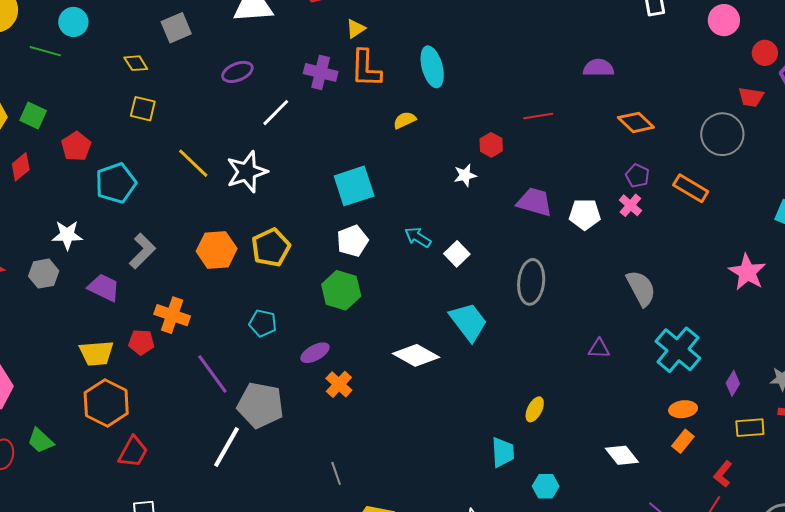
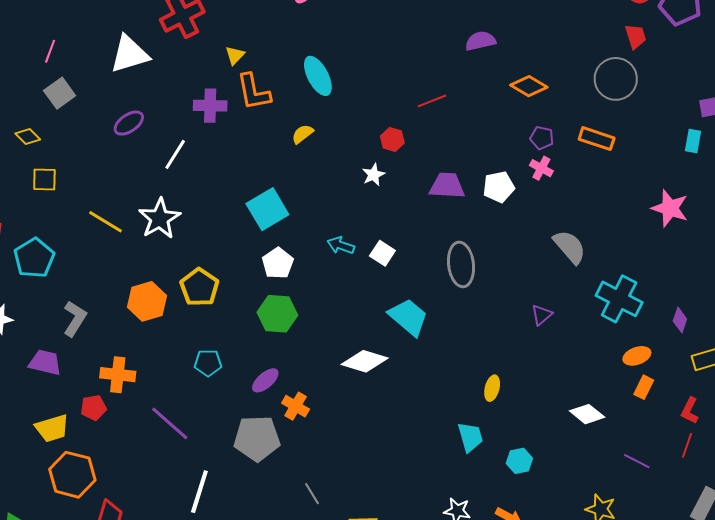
red trapezoid: (751, 97) -> (636, 36), turned -104
purple triangle: (599, 349) -> (542, 315), turned -30
gray pentagon: (260, 405) -> (257, 438), moved

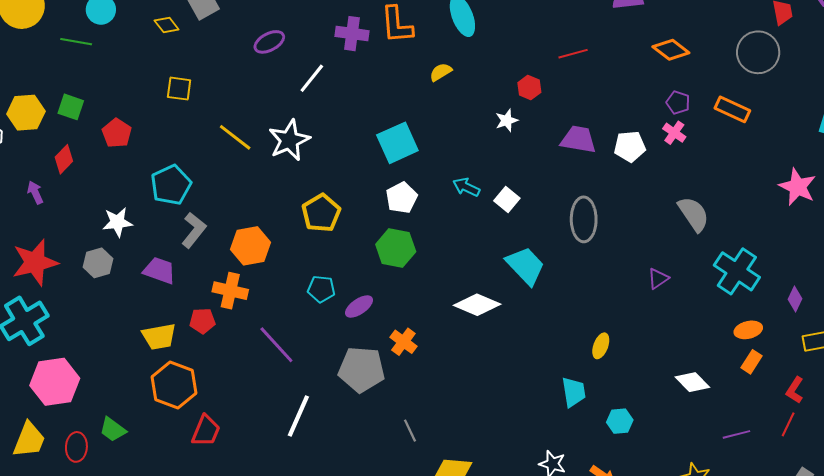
yellow diamond: (28, 137) -> (167, 25), moved
cyan pentagon: (34, 258) -> (171, 185), moved
orange hexagon: (147, 301) -> (250, 246), moved
purple ellipse: (265, 380) -> (359, 307), moved
purple line: (637, 461) -> (736, 434), turned -48

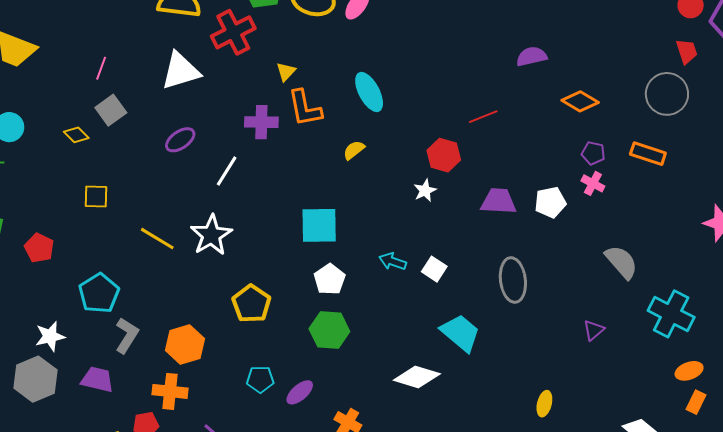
red hexagon: (529, 87) -> (444, 155), size x1.4
cyan square: (397, 143) -> (319, 225), turned 30
gray hexagon: (98, 263) -> (35, 379), size x1.5

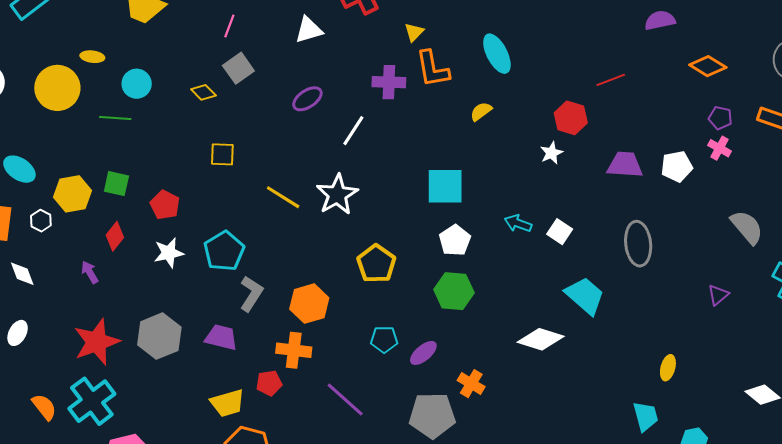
white triangle: (181, 71) -> (309, 30), size x0.7
white star: (50, 336) -> (169, 253), moved

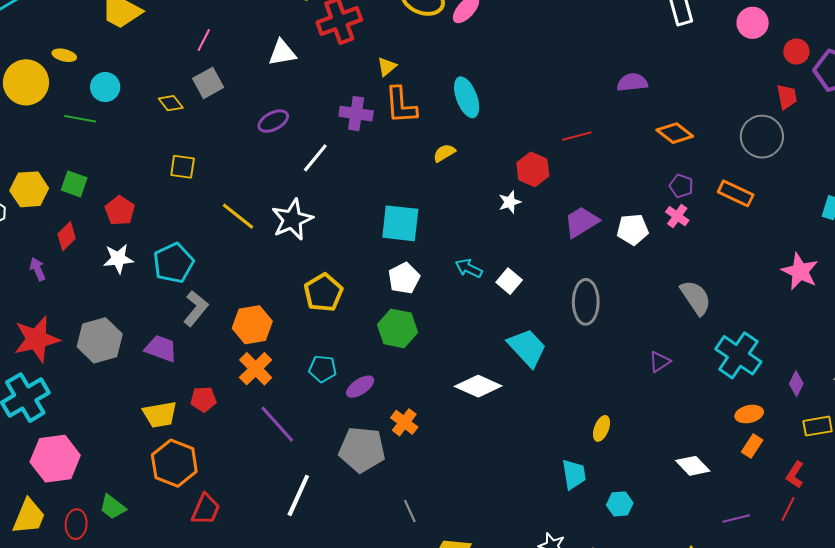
purple trapezoid: (625, 165) -> (581, 222), turned -42
orange cross: (294, 350) -> (256, 369), moved, turned 32

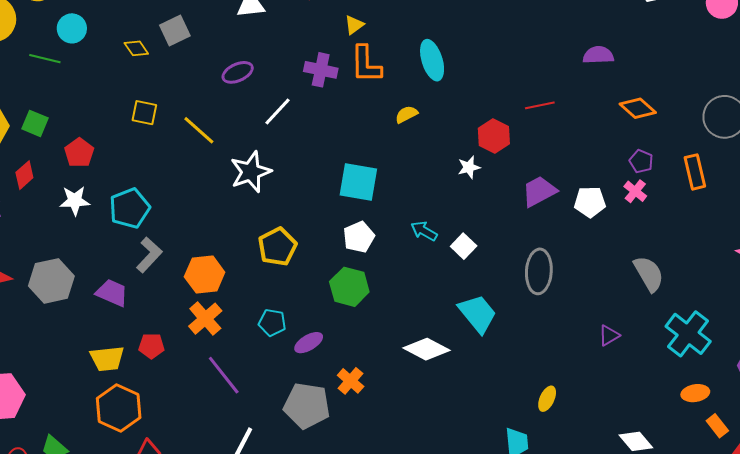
orange rectangle: (736, 193) -> (695, 172), turned 48
yellow line: (238, 216) -> (199, 130), moved
orange rectangle: (752, 446) -> (717, 426), moved, turned -75

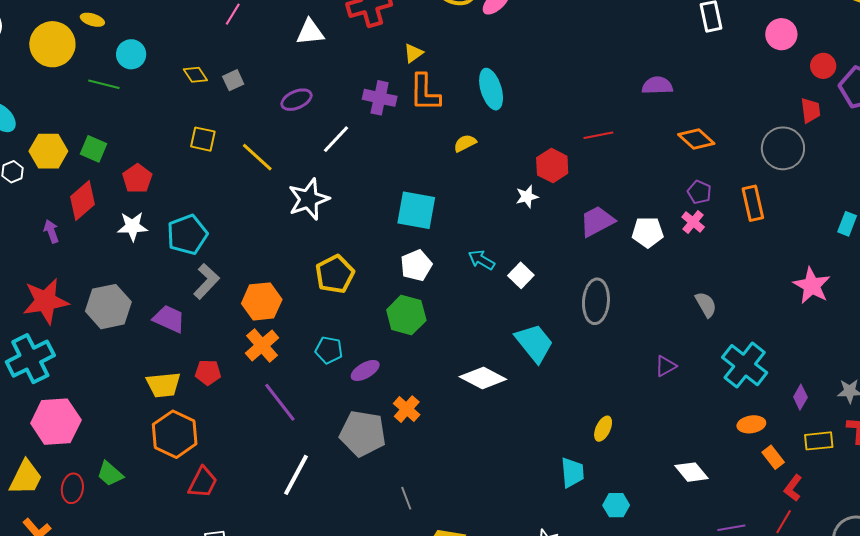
gray square: (175, 31) -> (233, 80), moved, size x0.7
red diamond: (24, 175) -> (82, 200), size x1.4
gray semicircle: (649, 274) -> (706, 305), size x0.7

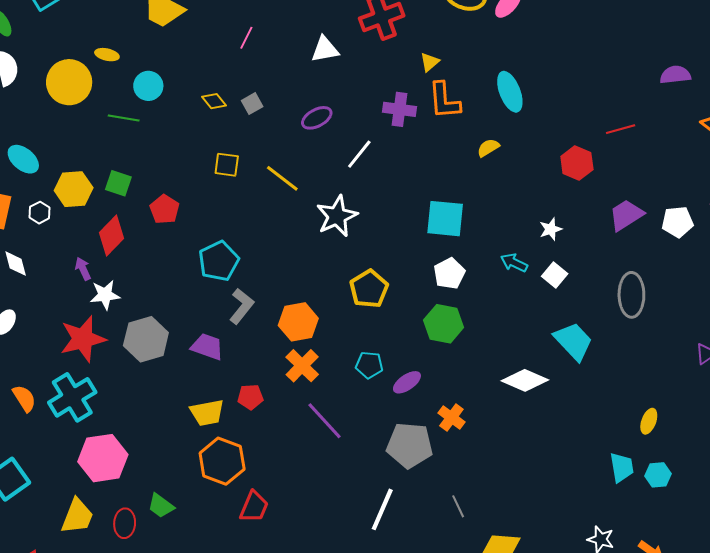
white star: (527, 197) -> (551, 229), moved
white star: (132, 226) -> (105, 295), moved
white line: (296, 475) -> (382, 509), moved
cyan hexagon: (616, 505) -> (658, 475), moved

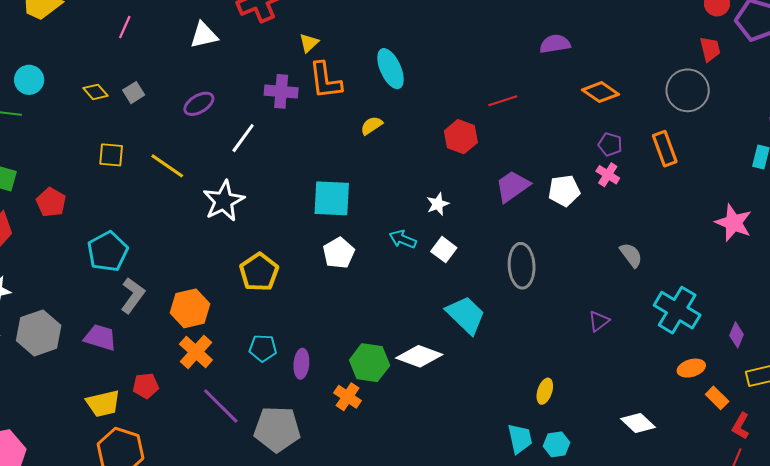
green hexagon: (444, 324) -> (370, 363), moved
purple ellipse: (407, 382) -> (301, 364), turned -48
gray pentagon: (410, 445) -> (277, 429), moved

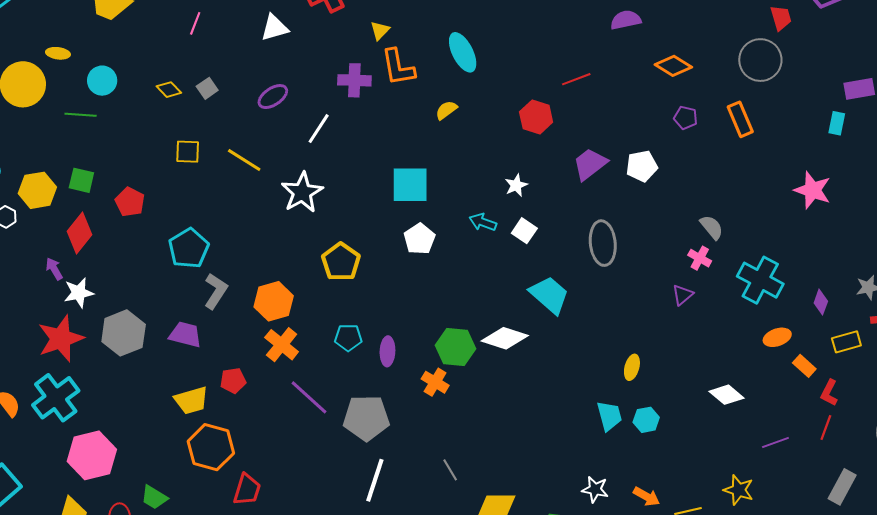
pink cross: (608, 175) -> (700, 258), moved

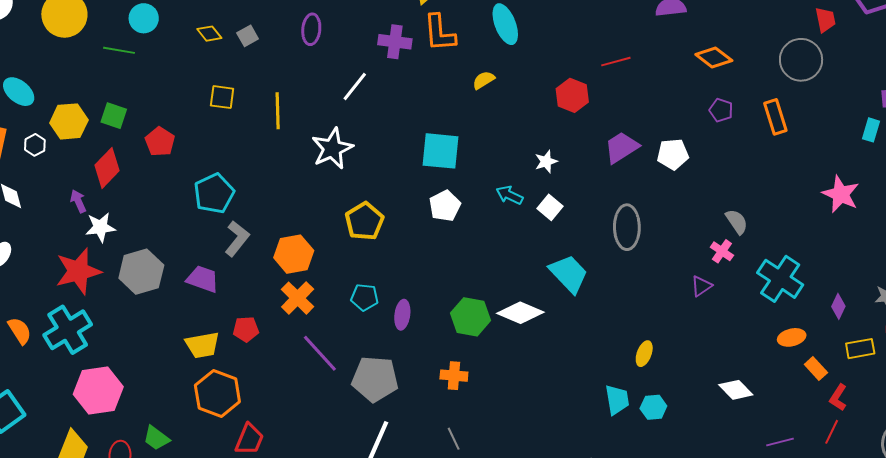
purple ellipse: (273, 97) -> (311, 29), moved, turned -56
yellow line: (244, 160) -> (278, 111), turned 51
orange cross: (435, 382) -> (454, 376), moved, turned -32

